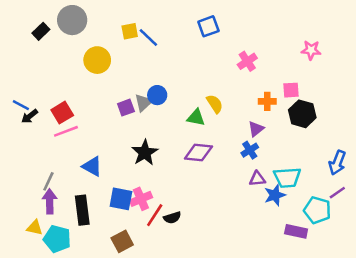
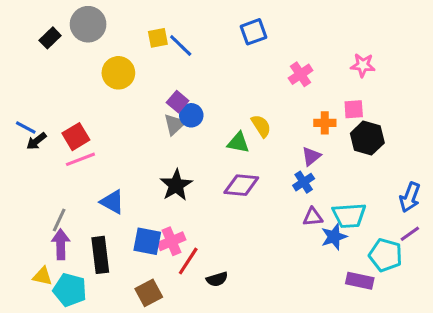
pink star: (311, 50) -> (363, 65), moved
purple square: (126, 108) -> (178, 102), moved, turned -30
black semicircle: (172, 218) -> (217, 279), moved

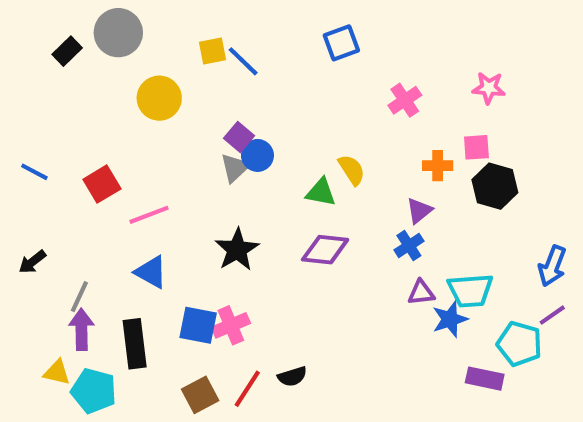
black arrow: (36, 141) -> (32, 262), moved
pink line: (80, 159) -> (149, 215), moved
red line: (188, 261) -> (247, 389), moved

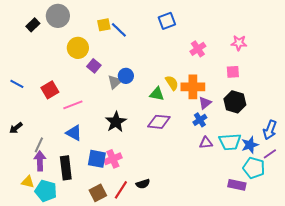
purple square: (239, 137) -> (94, 66), moved
orange cross: (438, 166) -> (193, 87), moved, size x1.6
black hexagon: (495, 186) -> (235, 102), moved
blue star: (450, 319) -> (250, 145), moved

